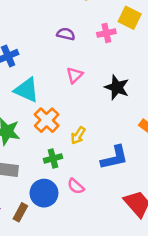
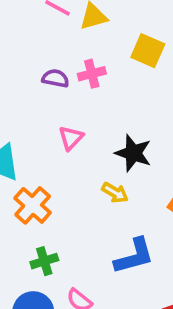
pink cross: (106, 33) -> (92, 74), moved
yellow arrow: (78, 135) -> (115, 193), moved, turned -90

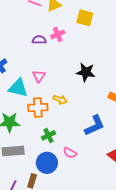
pink triangle: (71, 138) -> (39, 76), moved
yellow arrow: (115, 193) -> (60, 100), moved
orange cross: (33, 205) -> (38, 108), turned -36

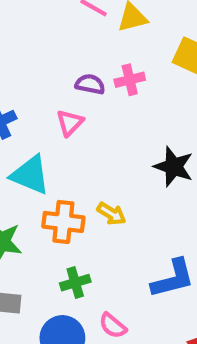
pink triangle: (39, 76) -> (70, 123), moved

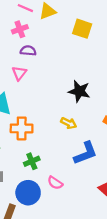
pink cross: (130, 80) -> (20, 29), moved
yellow arrow: (111, 214) -> (69, 123), moved

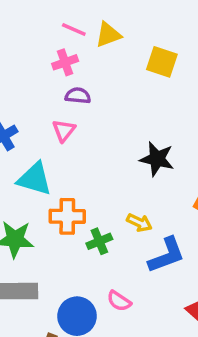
yellow arrow: (69, 123) -> (139, 223), moved
green cross: (32, 161) -> (99, 241), moved

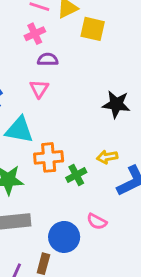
yellow square: (162, 62) -> (93, 29), moved
yellow arrow: (139, 223) -> (107, 157), turned 150

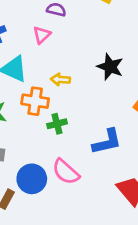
yellow arrow: (107, 157) -> (60, 80), moved
pink semicircle: (97, 222) -> (66, 172), size x1.5

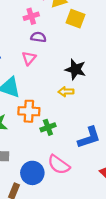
black star: (110, 67) -> (75, 69), moved
yellow arrow: (60, 80) -> (66, 92), moved

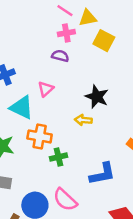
pink cross: (31, 16) -> (66, 33), moved
pink triangle: (29, 58) -> (46, 89), moved

